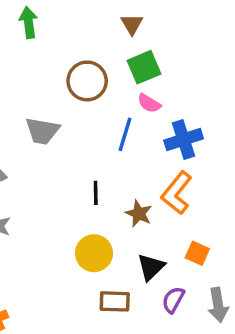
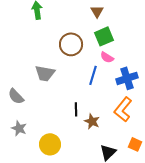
brown star: (139, 214) -> (92, 121), moved
yellow circle: (94, 253) -> (50, 144), moved

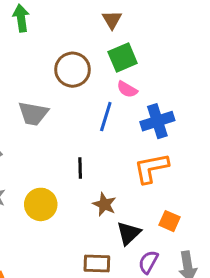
orange L-shape: (123, 109) -> (151, 168), turned 40
brown star: (92, 121) -> (104, 204), moved
yellow circle: (50, 144) -> (41, 204), moved

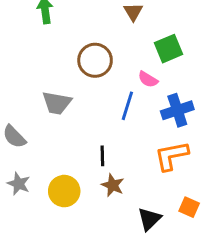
green square: (123, 58) -> (169, 49), moved
brown star: (104, 204) -> (113, 185), moved

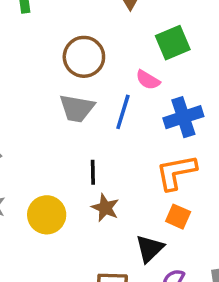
gray trapezoid: (57, 103) -> (77, 108), moved
orange square: (189, 207) -> (178, 217), moved

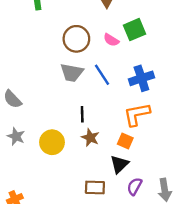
pink semicircle: (148, 80) -> (111, 40), moved
blue line: (123, 112) -> (102, 75), turned -50
orange square: (178, 217) -> (125, 141), moved

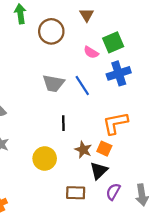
brown circle: (76, 39) -> (51, 31), moved
blue cross: (141, 78) -> (119, 73), moved
brown star: (90, 138) -> (83, 150), moved
yellow circle: (52, 142) -> (45, 158), moved

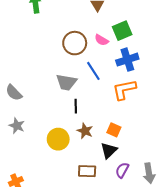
brown circle: (51, 31) -> (75, 43), moved
gray trapezoid: (53, 83) -> (66, 82), moved
orange L-shape: (115, 123) -> (124, 90), moved
brown star: (83, 150) -> (85, 131), moved

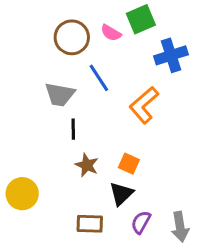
blue cross: (127, 60) -> (171, 55), moved
orange L-shape: (124, 90) -> (144, 105), turned -30
yellow circle: (58, 139) -> (22, 194), moved

